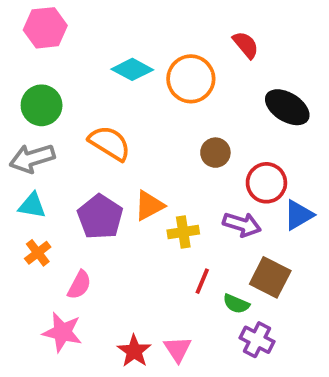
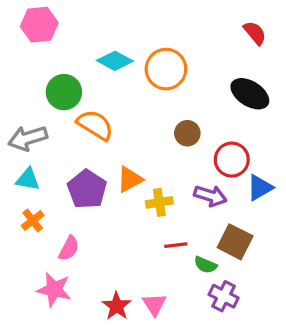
red semicircle: (246, 45) -> (255, 33), moved
green circle: (42, 105) -> (64, 92), moved
red line: (202, 281) -> (176, 245), turned 60

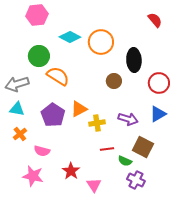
pink hexagon: (39, 25) -> (37, 15), moved
black ellipse: (250, 94) -> (134, 60), moved, turned 55
red circle: (232, 160) -> (159, 83), moved
pink semicircle: (69, 248) -> (42, 151), turned 77
red star: (117, 306) -> (71, 171), moved

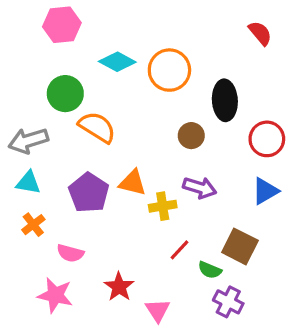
orange triangle: (79, 109) -> (132, 183), turned 42
purple arrow: (128, 119) -> (200, 188), moved
red line: (107, 149) -> (179, 250), turned -40

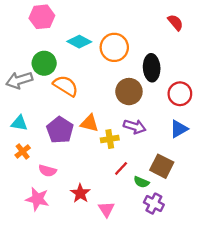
brown circle: (191, 136) -> (129, 92), size x1.5
gray arrow: (28, 141) -> (19, 80), moved

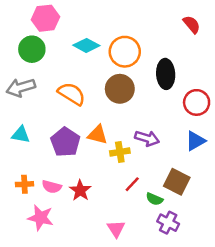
green circle: (44, 63) -> (32, 49), moved
brown circle: (129, 92) -> (120, 89), moved
orange cross: (23, 151) -> (24, 184), moved, turned 35
red star: (80, 193) -> (80, 190), moved

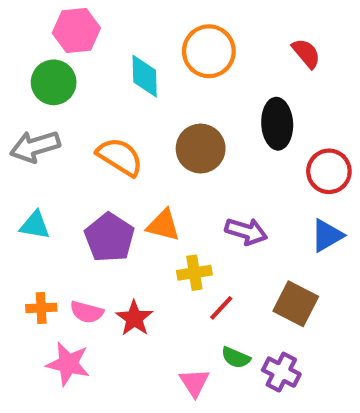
red semicircle: (192, 24) -> (306, 53), moved
cyan diamond: (86, 45) -> (145, 76), turned 60
orange circle: (125, 52) -> (209, 51), moved
yellow cross: (120, 152) -> (194, 273), moved
green semicircle: (154, 199) -> (236, 358), moved

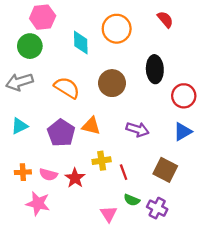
red semicircle: (306, 53) -> (165, 19), moved
cyan triangle: (35, 225) -> (19, 126), turned -36
yellow cross: (194, 273) -> (102, 161), moved
red line: (221, 308) -> (124, 172), turned -63

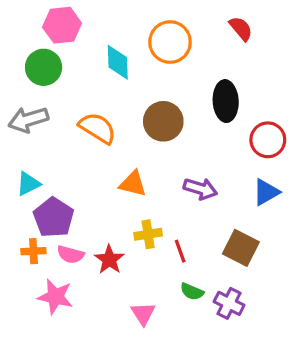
purple pentagon: (61, 133) -> (54, 217), moved
pink triangle: (109, 214) -> (143, 314), moved

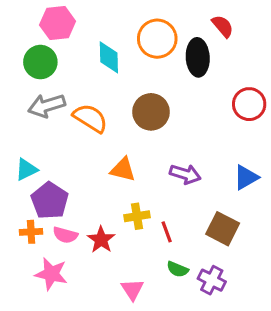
black ellipse: (226, 101) -> (198, 57), moved
gray arrow: (28, 120) -> (47, 106), moved
red circle: (268, 140) -> (249, 104), moved

